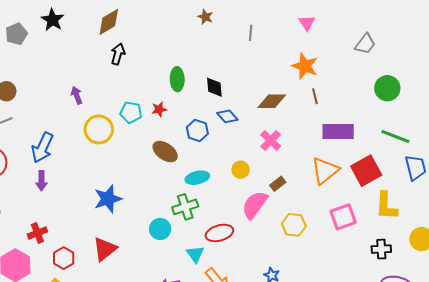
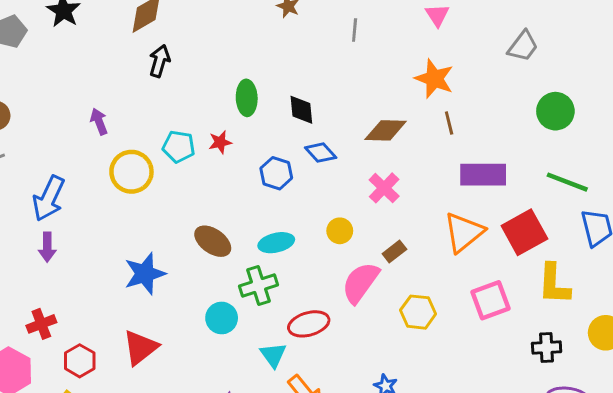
brown ellipse: (165, 152) -> (213, 241), moved

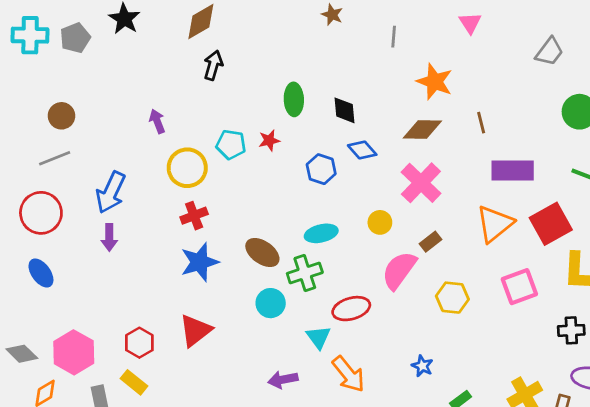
orange star: (434, 79) -> (435, 82), moved
pink cross: (384, 188) -> (421, 183), size x1.4
brown ellipse: (213, 241) -> (262, 252), moved
red cross: (41, 324) -> (194, 216), moved

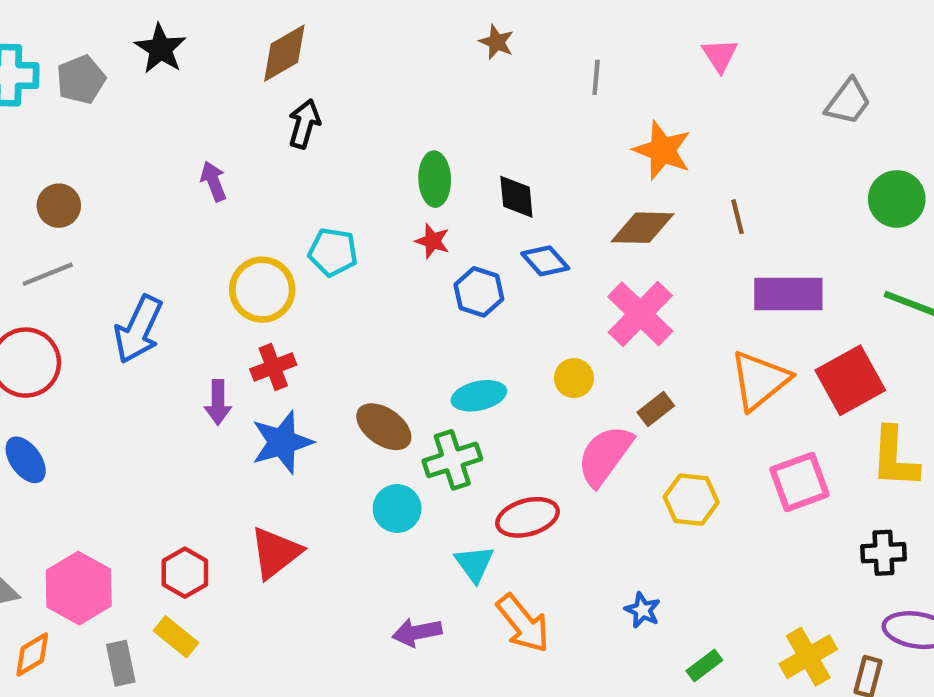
purple arrow: (157, 121) -> (214, 181), moved
red star: (269, 140) -> (432, 241), moved, turned 30
purple arrow: (109, 237) -> (218, 402), moved

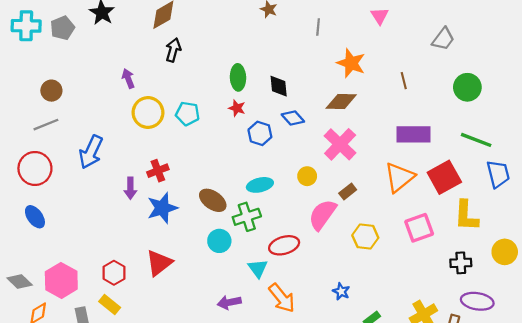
brown line: (738, 217) -> (404, 81), moved
yellow circle: (262, 290) -> (148, 113), moved

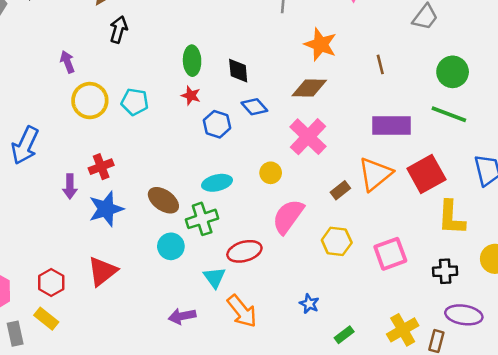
green line: (476, 140) -> (449, 114), moved
brown rectangle: (348, 192) -> (340, 190), moved
pink square: (419, 228) -> (390, 254), moved

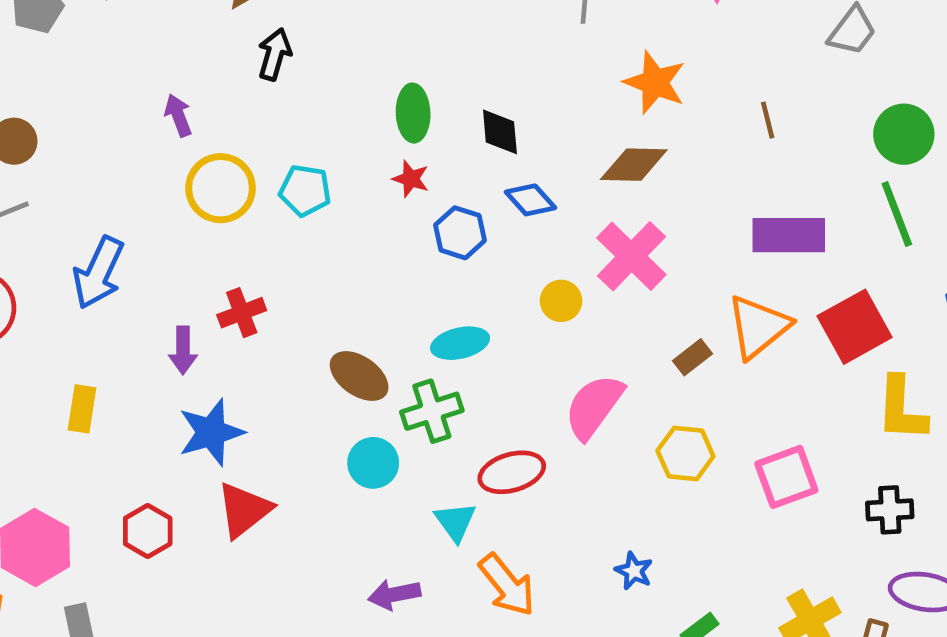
green line: (449, 114) -> (897, 214), turned 48
yellow circle: (271, 173) -> (561, 301), moved
blue star: (106, 209) -> (211, 432), moved
yellow rectangle: (46, 319) -> (82, 409), moved, turned 60

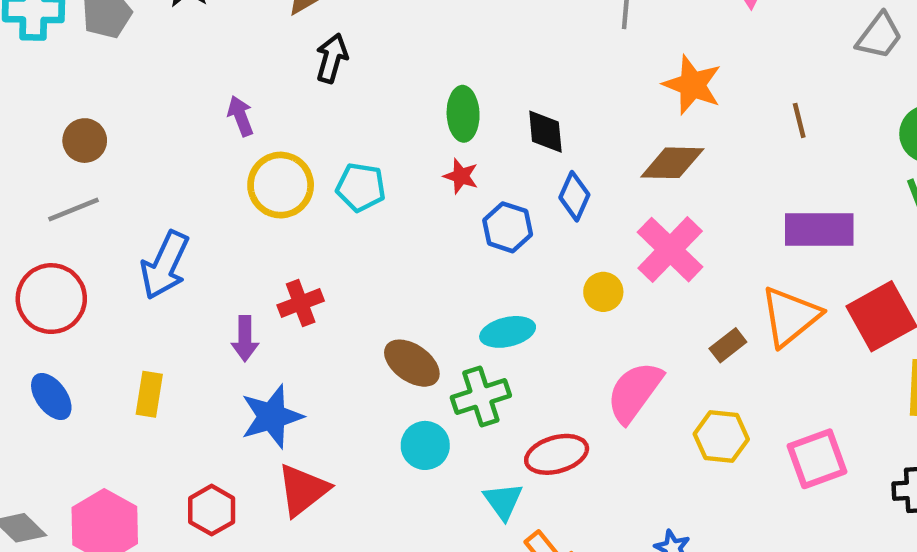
blue diamond: (530, 200) -> (574, 196), turned 66

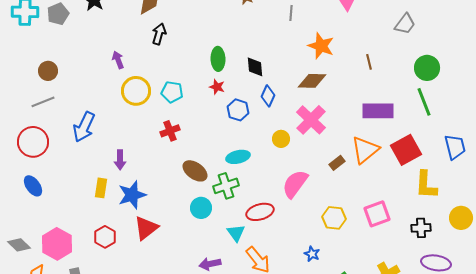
red cross: (301, 303) -> (170, 131), moved
yellow rectangle: (149, 394) -> (101, 188), moved
yellow hexagon: (721, 437) -> (334, 218), moved

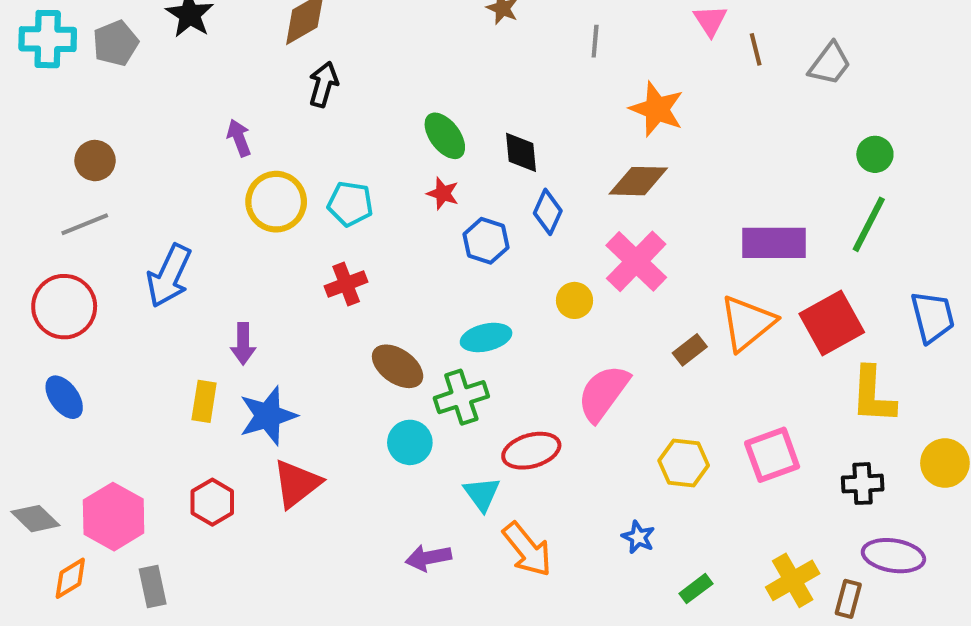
green ellipse: (218, 59) -> (445, 136), turned -35
brown line: (369, 62) -> (756, 49), moved
green circle: (427, 68) -> (875, 154), size x0.7
green line: (424, 102) -> (869, 224), turned 48

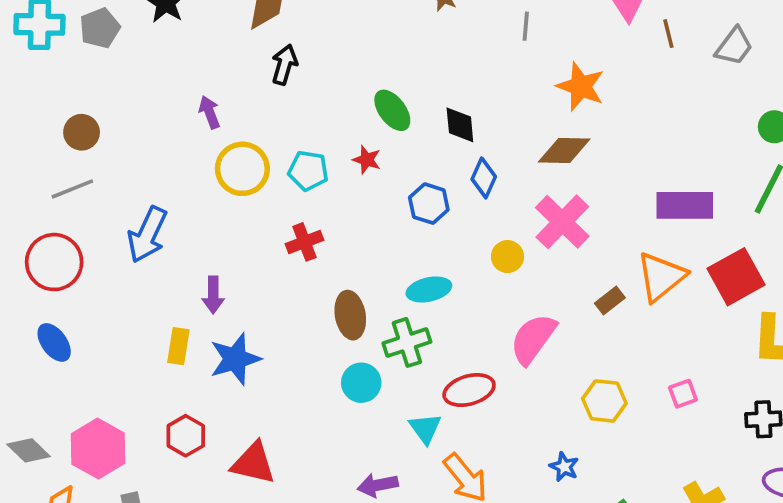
red star: (443, 193) -> (367, 160), moved
brown ellipse: (398, 366) -> (350, 315), turned 45
pink square: (772, 455) -> (683, 394), size x0.6
red triangle: (297, 484) -> (253, 463), moved, turned 51

